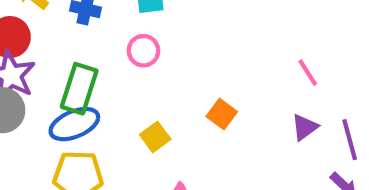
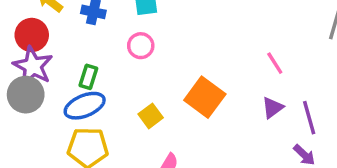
green rectangle: (79, 89) -> (88, 77), size x0.6
orange square: (222, 114) -> (205, 97), size x1.6

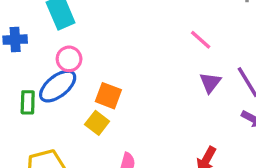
orange square: (205, 97) -> (108, 96), moved, size x0.7
blue ellipse: (85, 106) -> (58, 86), moved

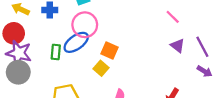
pink circle: (69, 59) -> (85, 25), size x1.5
purple triangle: (210, 83) -> (178, 46), turned -32

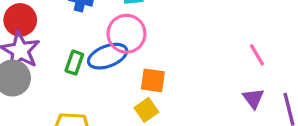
orange square: (109, 51) -> (153, 80), turned -30
yellow square: (101, 68) -> (146, 110), moved

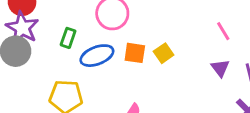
blue ellipse: (108, 56) -> (97, 56), moved
yellow square: (146, 110) -> (164, 53), moved

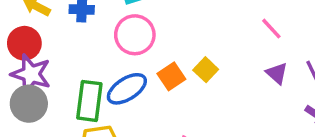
green rectangle: (68, 38) -> (89, 101), moved, size x1.6
orange square: (135, 53) -> (171, 76), turned -30

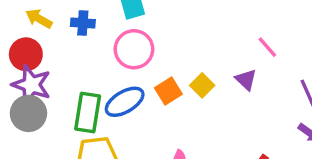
purple triangle: (277, 73) -> (246, 80), moved

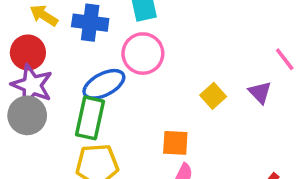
blue cross: (83, 23) -> (90, 23), size x1.4
orange square: (168, 91) -> (175, 143), moved, turned 32
blue ellipse: (125, 102) -> (104, 84), moved

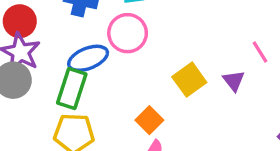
yellow square: (213, 96) -> (189, 80), size x1.4
orange square: (175, 143) -> (149, 120), turned 36

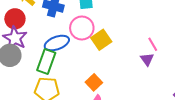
pink line: (260, 52) -> (153, 44), moved
yellow square: (189, 80) -> (101, 40), moved

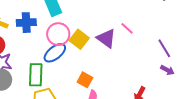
blue ellipse: (57, 43) -> (55, 53), moved
purple triangle: (147, 59) -> (106, 38), moved, size x1.5

